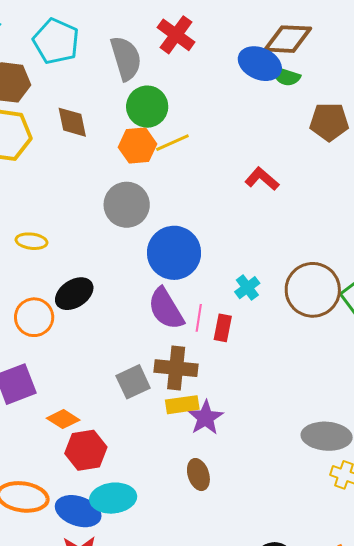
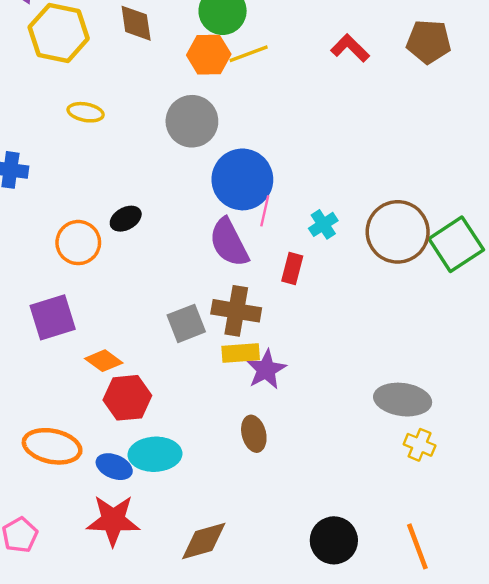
red L-shape: (262, 179) -> (350, 48), moved
yellow ellipse: (31, 241) -> (86, 112), moved
black ellipse: (74, 294) -> (126, 219), size x0.7
pink line: (199, 318) -> (265, 211), moved
blue ellipse: (78, 511) -> (114, 467), size x0.7

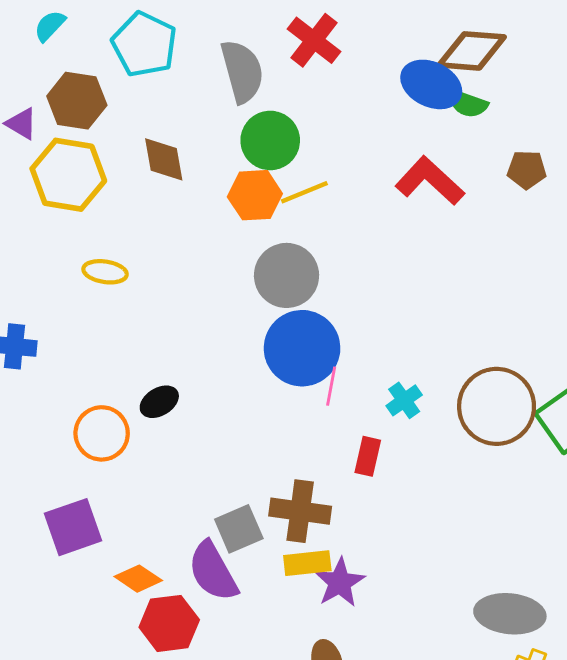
brown pentagon: (429, 42) -> (527, 170), size x0.7
red L-shape: (350, 48) -> (430, 181), size x1.4
gray circle: (192, 121) -> (287, 275), moved
purple semicircle: (229, 243) -> (213, 571), moved

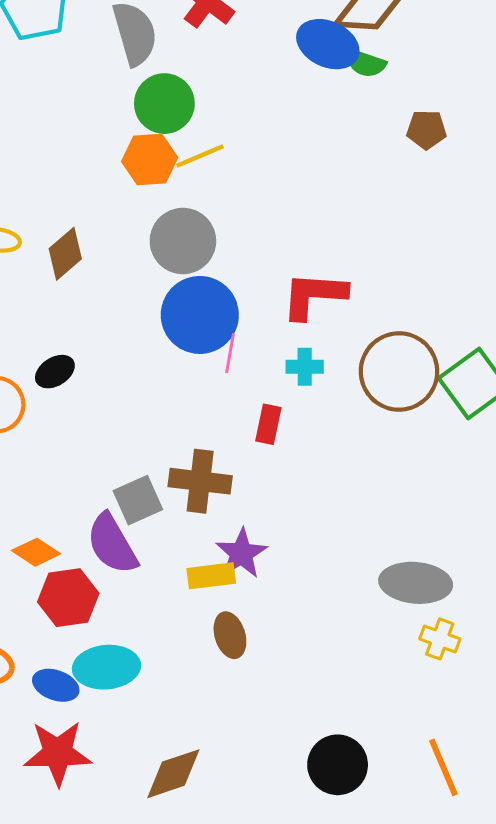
brown diamond: (164, 159) -> (65, 254), moved, turned 60
red L-shape: (430, 181) -> (314, 295), moved, turned -38
cyan cross: (404, 400) -> (305, 367), turned 36
yellow rectangle: (307, 563) -> (211, 576), moved

